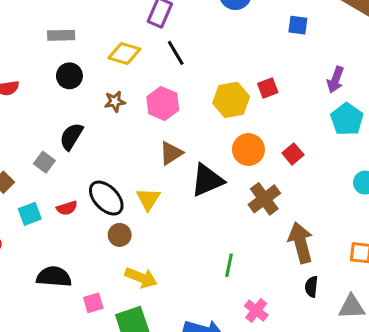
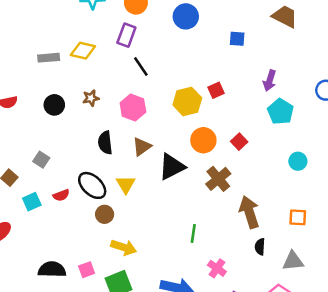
yellow diamond: (124, 53) -> (83, 51), moved
black circle: (69, 76) -> (54, 105), moved
brown star: (115, 102) -> (91, 98), moved
black semicircle: (71, 136) -> (105, 143), moved, turned -35
black semicircle: (54, 277) -> (52, 270), moved

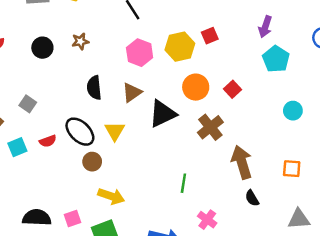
pink hexagon: (133, 107) -> (140, 53), moved
black semicircle: (260, 247) -> (252, 198), turned -35
gray triangle: (293, 261) -> (299, 219), moved

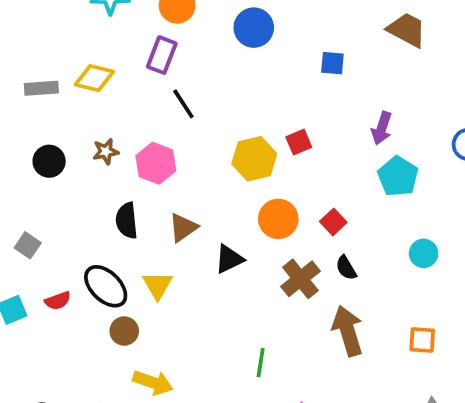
pink hexagon: (140, 53) -> (156, 163), moved
black triangle: (163, 114) -> (229, 259), size x0.7
black semicircle: (252, 198) -> (346, 268), moved

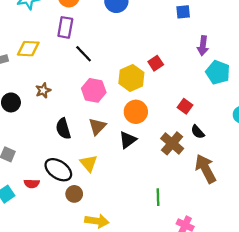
blue square: (332, 63) -> (183, 12), moved
pink hexagon: (156, 163) -> (94, 90), moved
orange circle: (278, 219) -> (136, 112), moved
red semicircle: (58, 301) -> (32, 184), turned 32

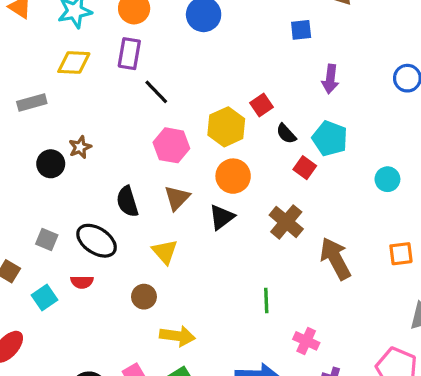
yellow diamond: (28, 49) -> (74, 63), moved
cyan pentagon: (218, 72) -> (330, 138), moved
brown star: (43, 90) -> (80, 147), moved
black semicircle: (198, 132) -> (286, 134), moved
black ellipse: (58, 170) -> (97, 241), moved

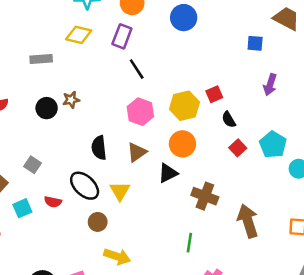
cyan pentagon: (330, 138) -> (273, 145), moved
brown cross: (286, 222) -> (205, 196), moved, turned -30
black ellipse: (97, 241) -> (85, 186), moved

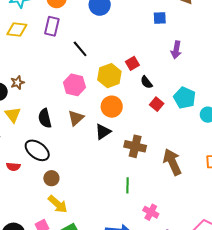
black line: (137, 69) -> (80, 49), moved
yellow triangle: (120, 191) -> (13, 115), moved
yellow arrow: (117, 256) -> (58, 204), moved, turned 30

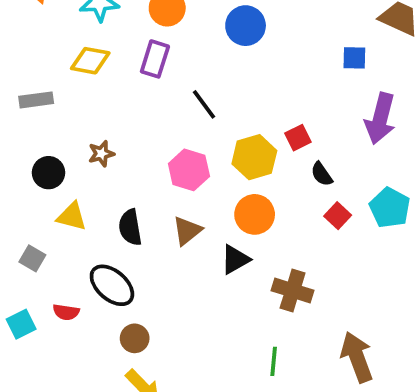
purple arrow: (176, 50) -> (380, 119), size x1.5
brown star: (17, 83) -> (101, 154), moved
yellow triangle: (13, 115) -> (72, 216), turned -42
brown arrow: (172, 162) -> (357, 357), moved

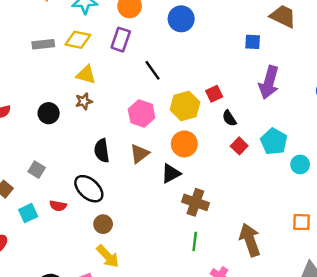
gray rectangle: (36, 100) -> (43, 44), moved
yellow triangle: (72, 216) -> (86, 75), moved
brown cross: (293, 291) -> (195, 202), moved

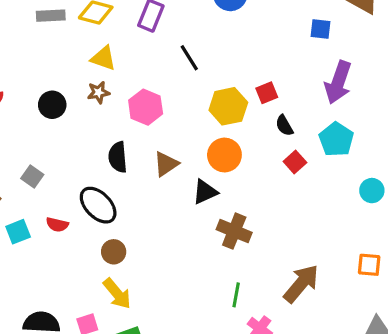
pink hexagon: (142, 113) -> (146, 107), moved
cyan pentagon: (274, 141) -> (336, 139), moved
brown arrow: (250, 240) -> (301, 284), turned 56
green line: (195, 241) -> (236, 295), moved

